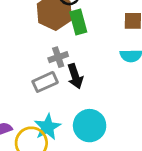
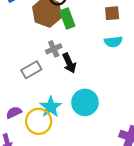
gray rectangle: (45, 82) -> (31, 70), moved

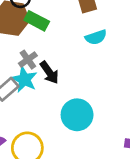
green rectangle: (67, 18) -> (37, 21), turned -30
cyan star: (51, 107) -> (24, 79), moved

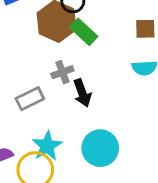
cyan star: (24, 79) -> (47, 146), moved

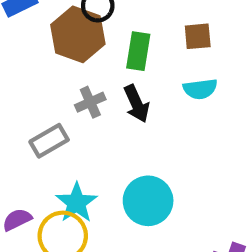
green rectangle: (84, 32) -> (138, 51), moved, turned 60
black arrow: (82, 93) -> (137, 104), moved

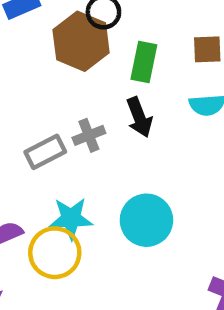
gray cross: (90, 102) -> (89, 135), moved
cyan star: (76, 203) -> (71, 218), turned 30

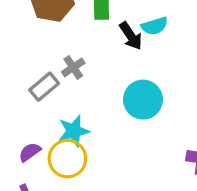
black arrow: (139, 117) -> (131, 36), moved
cyan circle: (146, 220) -> (143, 100), moved

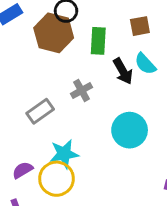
cyan semicircle: (155, 26) -> (145, 64), turned 60
gray cross: (73, 67) -> (82, 90), moved

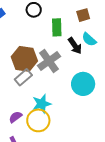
brown hexagon: (54, 33) -> (24, 59), moved
gray cross: (82, 90) -> (49, 61), size x1.6

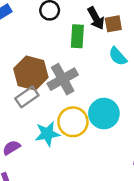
black arrow: (75, 46) -> (96, 18), moved
yellow circle: (38, 120) -> (73, 122), moved

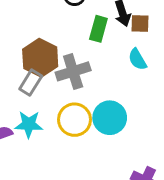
gray rectangle: (27, 97) -> (31, 83), turned -35
cyan star: (47, 134) -> (29, 124), moved

